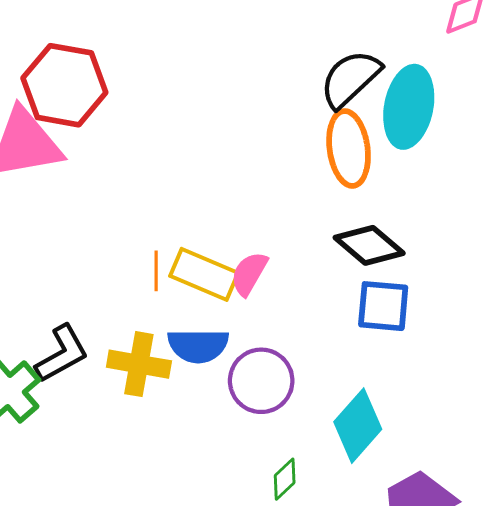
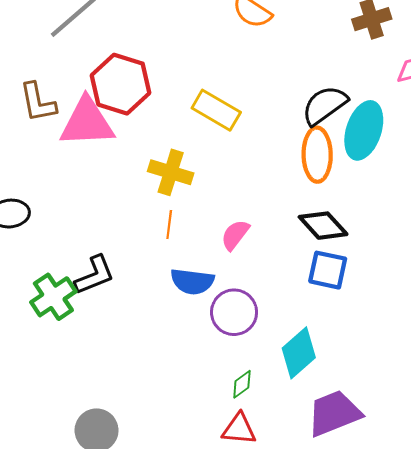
yellow rectangle: (204, 274) -> (216, 110), moved
yellow cross: (139, 364) -> (171, 172), moved

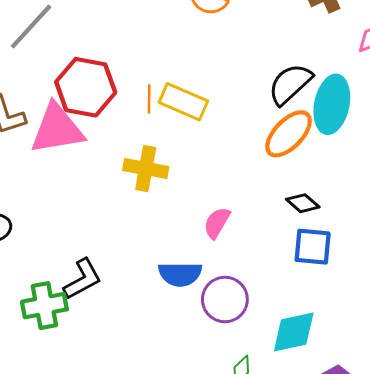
orange ellipse: (317, 155) -> (289, 134), turned 52
orange line: (169, 225) -> (149, 99), moved
black diamond: (323, 226) -> (303, 203), size x0.7
green cross: (53, 297) -> (44, 306), turned 30
cyan diamond: (299, 353) -> (294, 332), turned 36

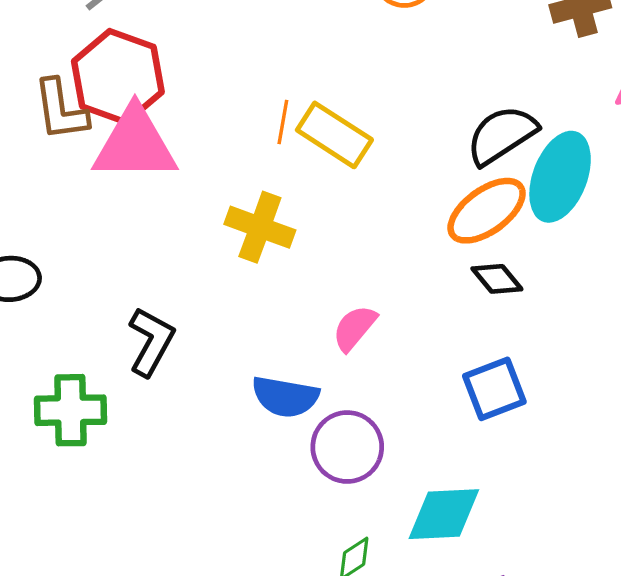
red hexagon: (86, 87) -> (118, 77), moved
black diamond: (303, 203) -> (497, 279), moved
blue square: (313, 247) -> (494, 389), turned -36
black L-shape: (83, 279) -> (151, 342), moved, turned -42

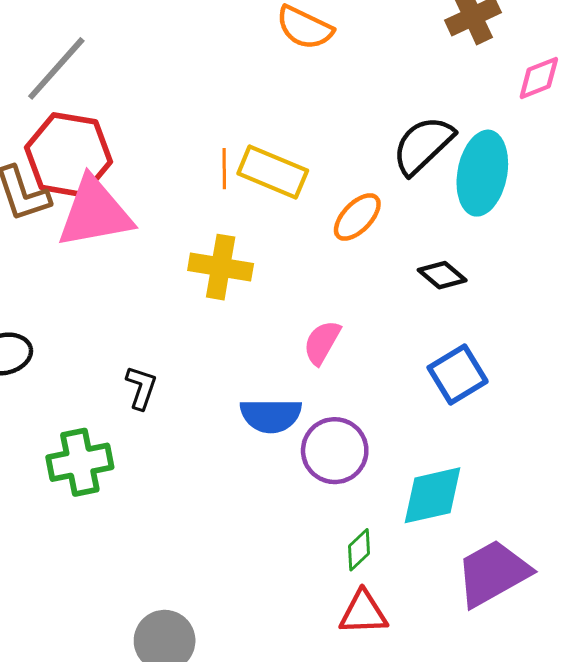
orange ellipse: (487, 211) -> (357, 217), moved, size x0.7
black L-shape: (151, 342) -> (141, 388), size x0.7

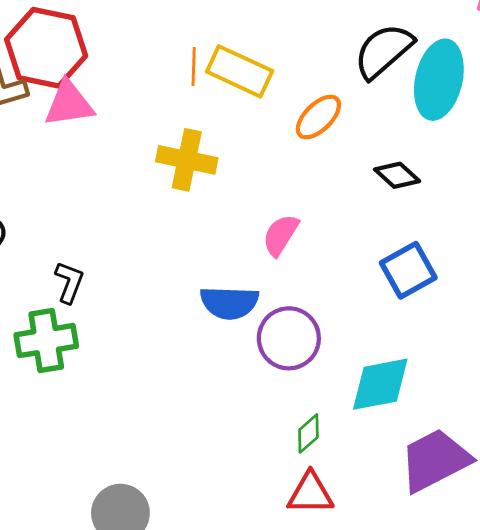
pink triangle: (95, 213) -> (69, 104), size x0.7
black L-shape: (141, 388) -> (69, 282), moved

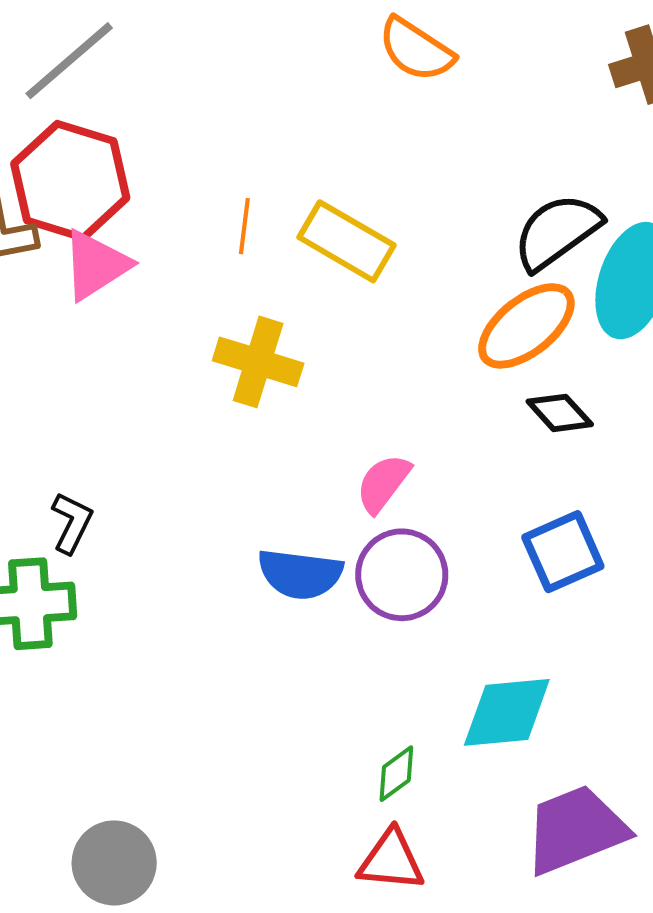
orange line: (194, 66) -> (244, 226), moved
pink triangle: (69, 104) -> (96, 265), turned -30
orange ellipse: (318, 117) -> (526, 326), moved, size x1.4
purple circle: (289, 338) -> (402, 575), moved

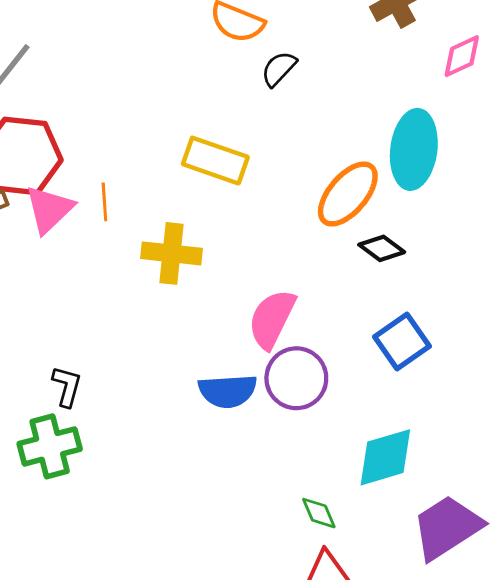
orange line: (244, 226) -> (104, 202), moved
black semicircle: (557, 232) -> (279, 69), moved, size x0.6
pink semicircle: (383, 483) -> (272, 319), size x1.4
green diamond: (396, 774) -> (319, 513), turned -66

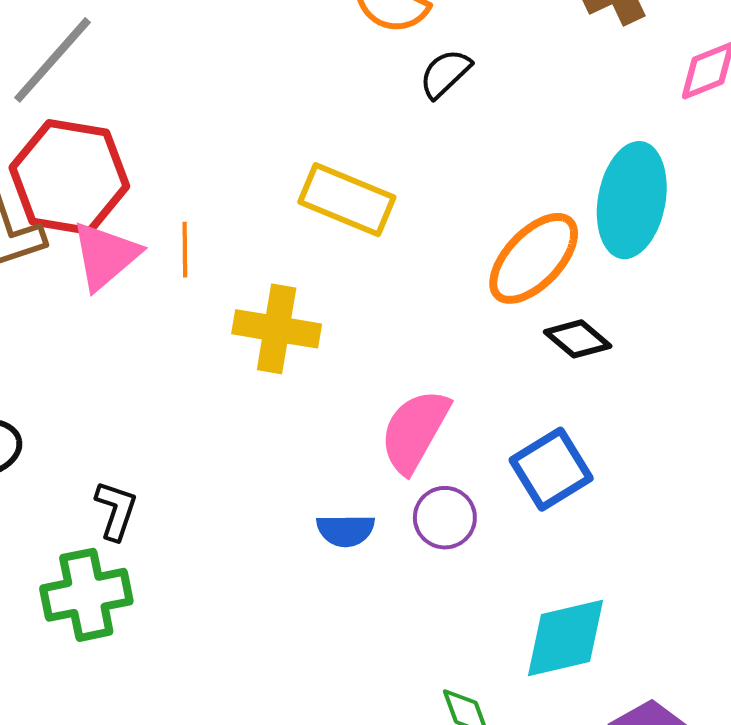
blue square: (402, 341) -> (551, 469), moved
purple circle: (296, 378) -> (445, 518), size x0.7
blue semicircle: (228, 391) -> (346, 530), size x0.7

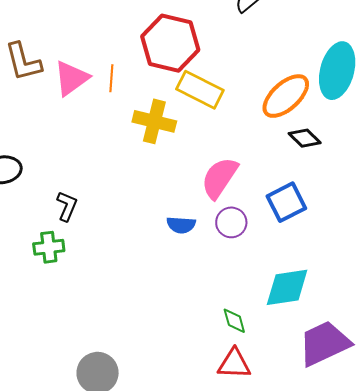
red hexagon: (69, 177) -> (170, 43), moved
yellow rectangle: (347, 200) -> (200, 90), moved
green cross: (86, 595) -> (49, 247), size x0.7

